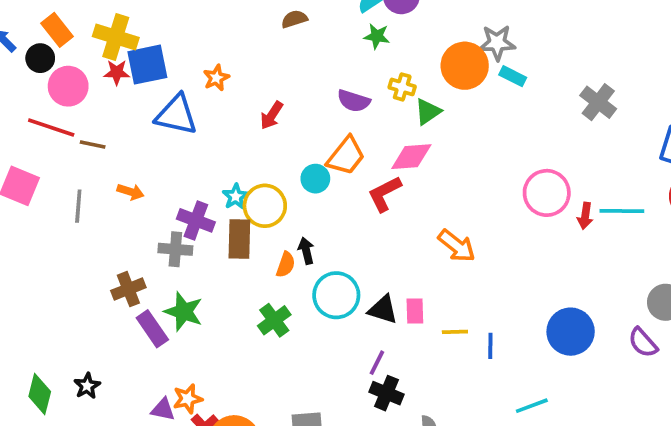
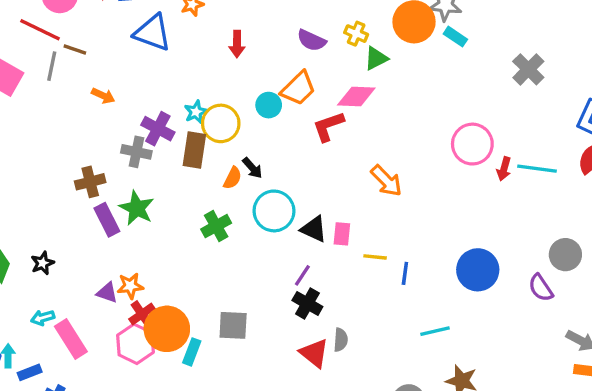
red arrow: (272, 115) -> (237, 44), turned -40
gray line: (78, 206) -> (52, 66), moved
black arrow: (306, 251) -> (252, 168), turned 145

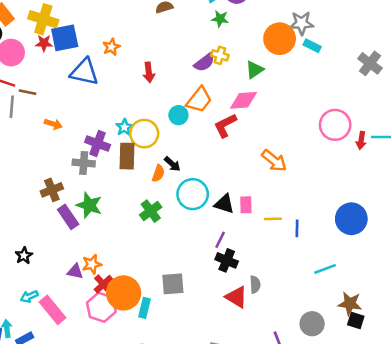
yellow cross: (356, 34) -> (220, 55), moved
purple semicircle: (311, 40) -> (204, 62), turned -55

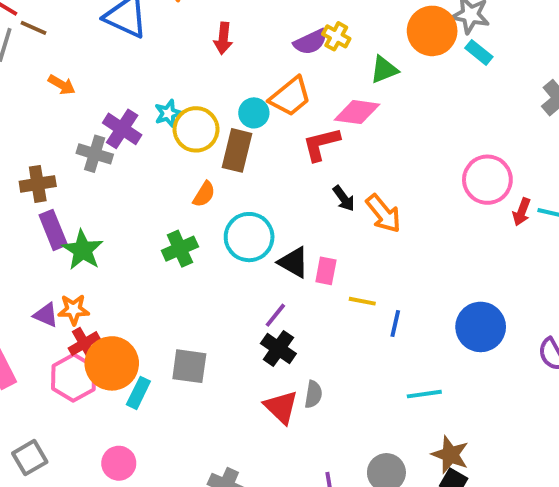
brown rectangle: (127, 156) -> (237, 150), moved
black arrow: (172, 164) -> (344, 198), moved
green star: (89, 205) -> (83, 250), moved

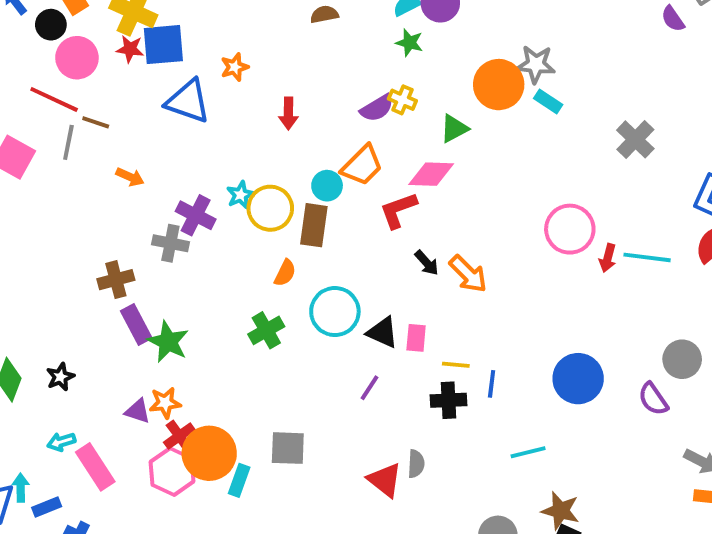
black cross: (278, 349) -> (449, 400), moved, turned -32

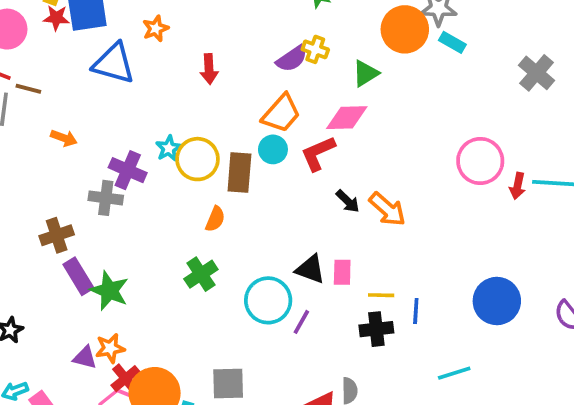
cyan circle: (327, 186) -> (273, 149), moved
cyan circle: (335, 312) -> (268, 300), moved

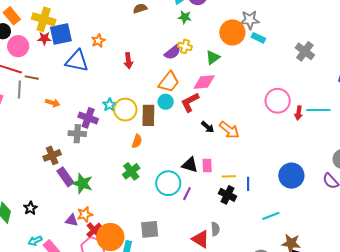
black cross: (376, 329) -> (228, 195), turned 36

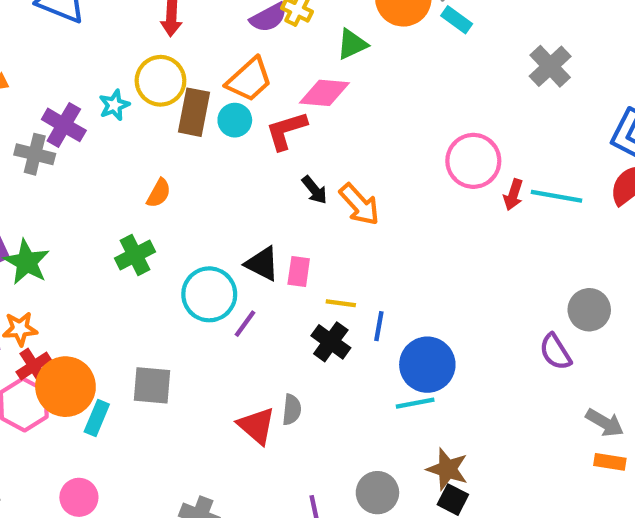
yellow circle: (125, 110) -> (160, 81), moved
brown rectangle: (148, 115) -> (194, 112), moved
blue circle: (291, 176) -> (427, 365), moved

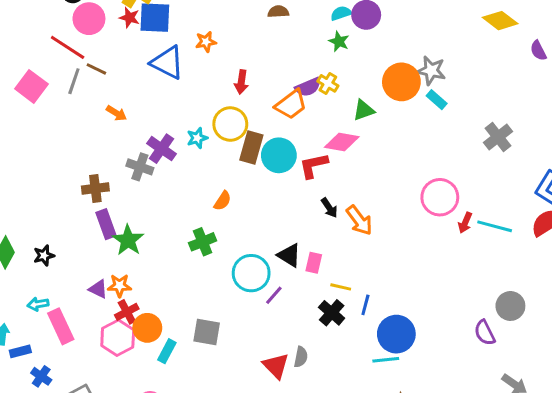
orange trapezoid: (249, 80) -> (291, 104), moved
cyan circle: (235, 120) -> (279, 155), size x1.5
orange circle: (65, 387) -> (147, 328), size x0.7

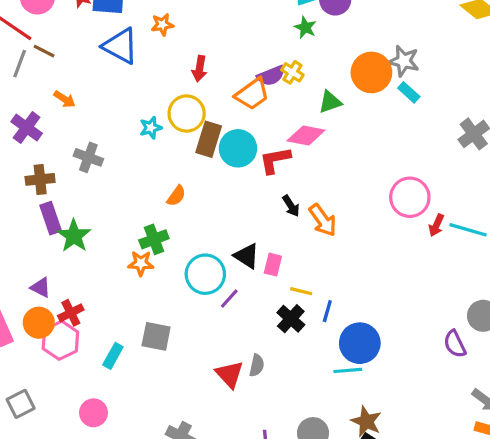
purple cross: (162, 149) -> (27, 128), moved
orange star: (120, 286) -> (141, 263), moved
orange circle: (147, 328) -> (39, 323), moved

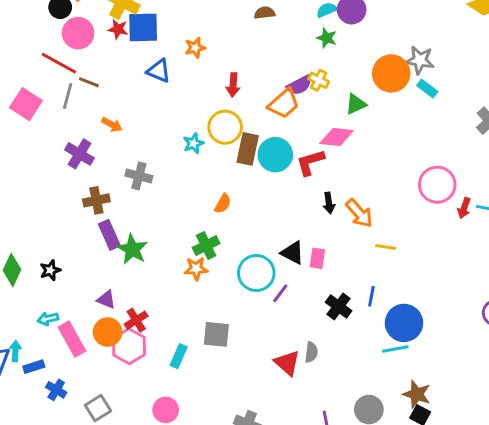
blue triangle: (121, 46) -> (159, 71), size x0.7
black arrow: (291, 206) -> (329, 203), turned 30
yellow line: (301, 291) -> (386, 247), moved

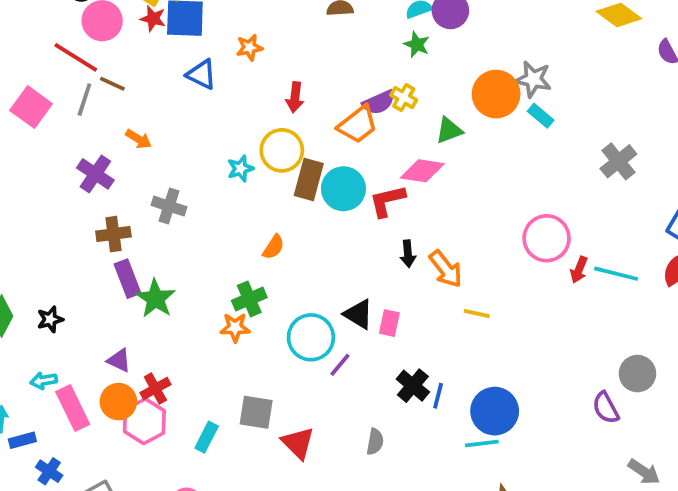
blue line: (371, 296) -> (438, 396), moved
red triangle: (287, 363) -> (298, 443), moved

